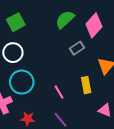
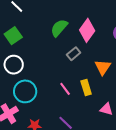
pink line: (59, 92) -> (65, 89), moved

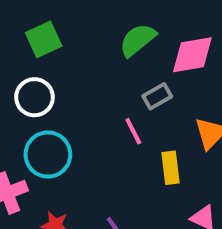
pink diamond: (87, 30) -> (192, 55), turned 35
pink line: (65, 89) -> (133, 131), moved

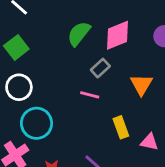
pink line: (133, 131) -> (90, 95), turned -36
yellow rectangle: (170, 168) -> (121, 127), moved

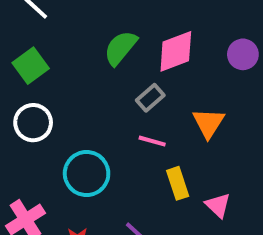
pink line: (90, 95) -> (152, 141), moved
cyan circle: (36, 123) -> (87, 173), moved
pink triangle: (149, 142) -> (218, 205), turned 30

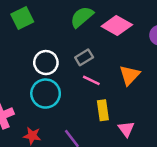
pink diamond: (176, 51) -> (117, 26), turned 40
gray rectangle: (150, 98) -> (84, 57), moved
white circle: (33, 123) -> (46, 63), moved

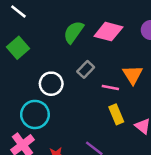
pink line: (91, 80) -> (110, 88), moved
cyan circle: (46, 94) -> (35, 114), moved

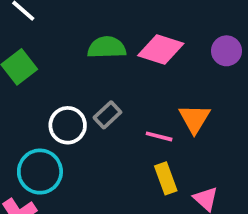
green semicircle: (74, 32) -> (107, 47), turned 50
gray rectangle: (86, 69) -> (107, 115), moved

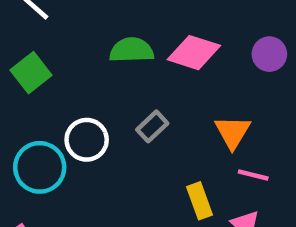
gray rectangle: (107, 115) -> (152, 126), moved
pink line: (159, 136) -> (253, 175), moved
cyan circle: (40, 172) -> (40, 167), moved

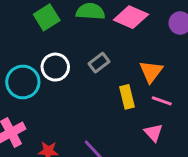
green square: (31, 73) -> (47, 17), moved
yellow rectangle: (200, 201) -> (127, 97), moved

